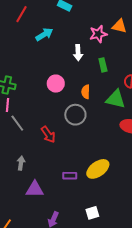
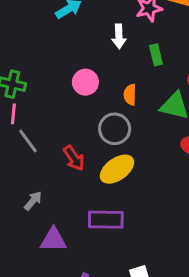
gray arrow: (21, 163) -> (33, 201), turned 32
yellow ellipse: (98, 169) -> (117, 169), moved
purple rectangle: (70, 176) -> (106, 220), size x1.6

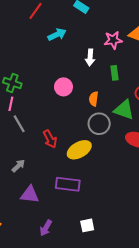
gray circle: (115, 129) -> (99, 124), moved

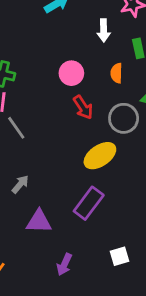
orange semicircle: (94, 99) -> (116, 73), moved
red arrow: (50, 139) -> (83, 107), moved
purple rectangle: (68, 184) -> (89, 203), turned -55

